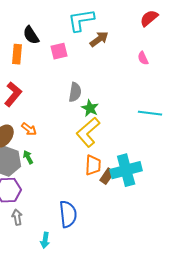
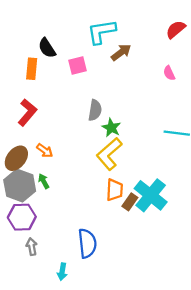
cyan cross: (126, 170) -> (151, 195), turned -36

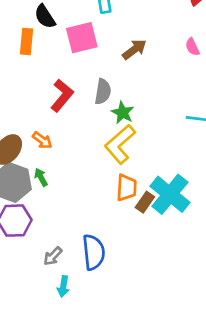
brown arrow: (121, 52) -> (134, 49), moved
pink square: (77, 65) -> (82, 38), size x1.4
red L-shape: (27, 112) -> (62, 96), moved
gray arrow: (32, 247) -> (53, 256), moved, turned -126

